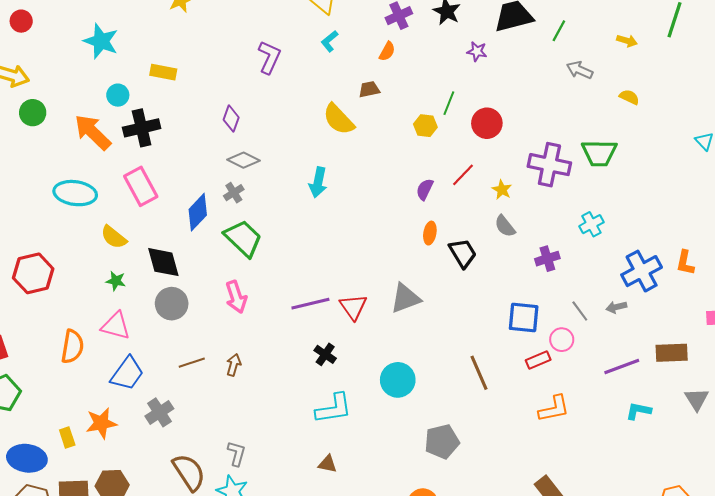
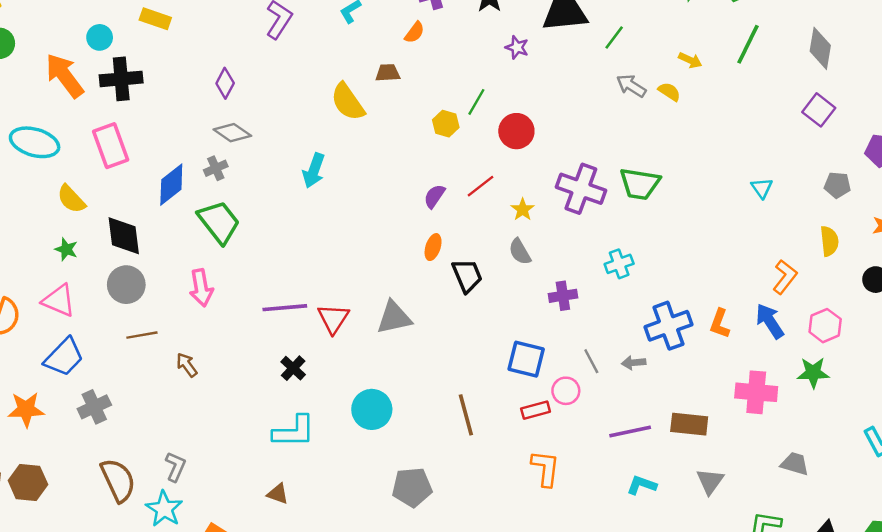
yellow semicircle: (629, 97) -> (669, 92), moved
brown line: (192, 363) -> (142, 335), moved
brown arrow: (234, 365) -> (187, 365), turned -60
orange L-shape: (554, 409) -> (545, 468), turned -80

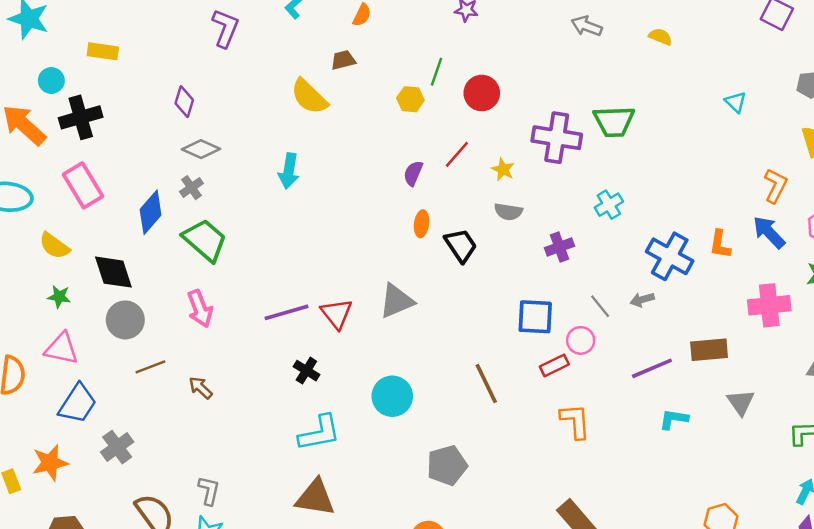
yellow semicircle: (669, 92) -> (660, 37), moved
gray semicircle: (520, 252) -> (508, 212), turned -40
blue cross: (668, 326) -> (670, 256), turned -30
brown triangle: (278, 494) -> (315, 498), size x1.8

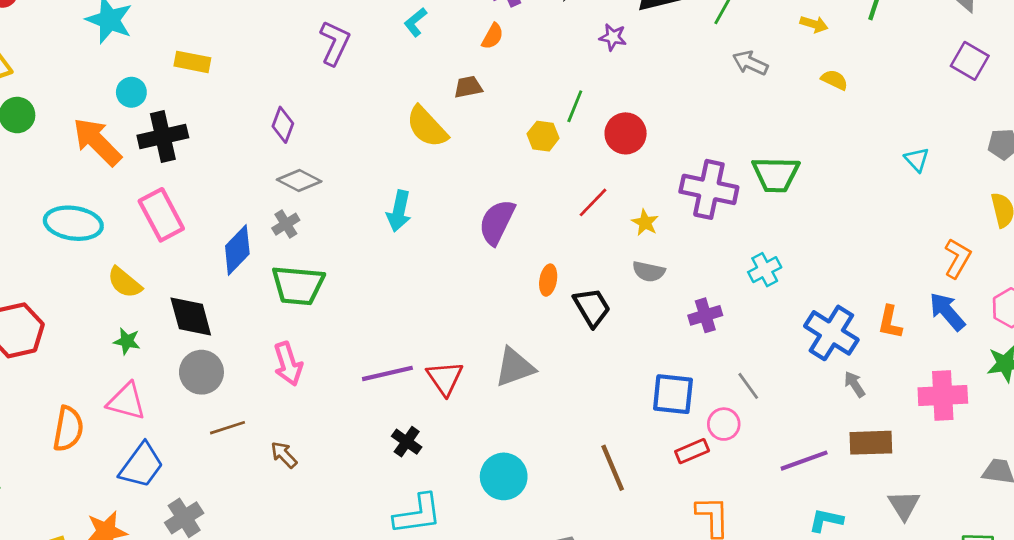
purple semicircle: (413, 173) -> (497, 222), moved, size x1.6
green trapezoid: (205, 240) -> (298, 285), turned 141
gray arrow: (642, 300) -> (855, 384), moved, turned 70

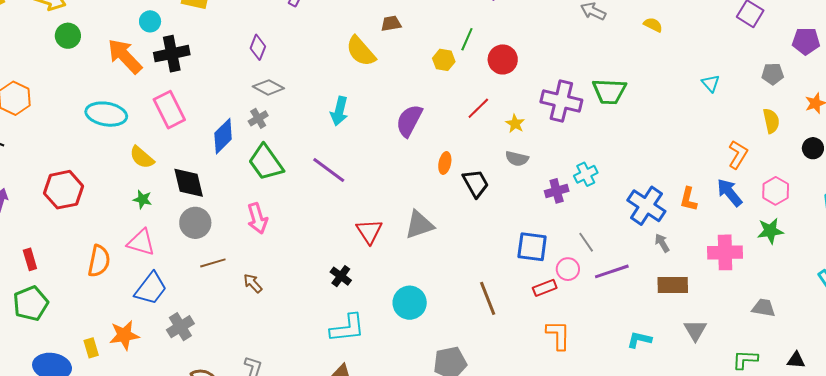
cyan cross: (765, 270) -> (586, 174), moved
green trapezoid: (298, 285) -> (266, 162), turned 48
purple line: (387, 373) -> (329, 170), moved, turned 48
purple line: (804, 461) -> (612, 271), moved

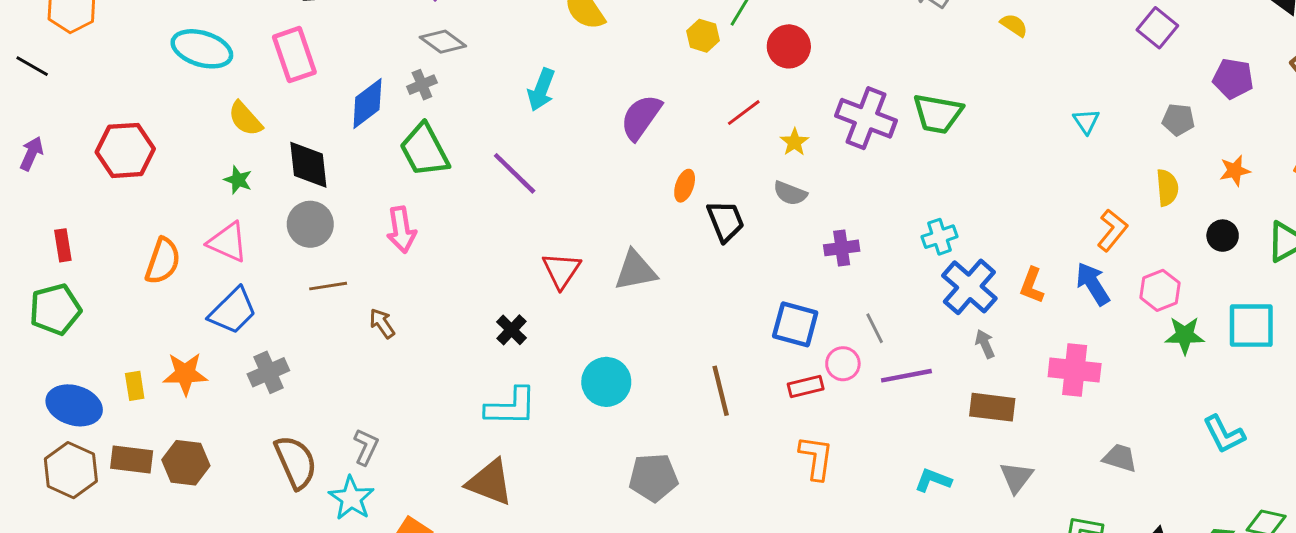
cyan cross: (586, 174) -> (940, 237), moved
green star: (770, 231) -> (1185, 335), moved

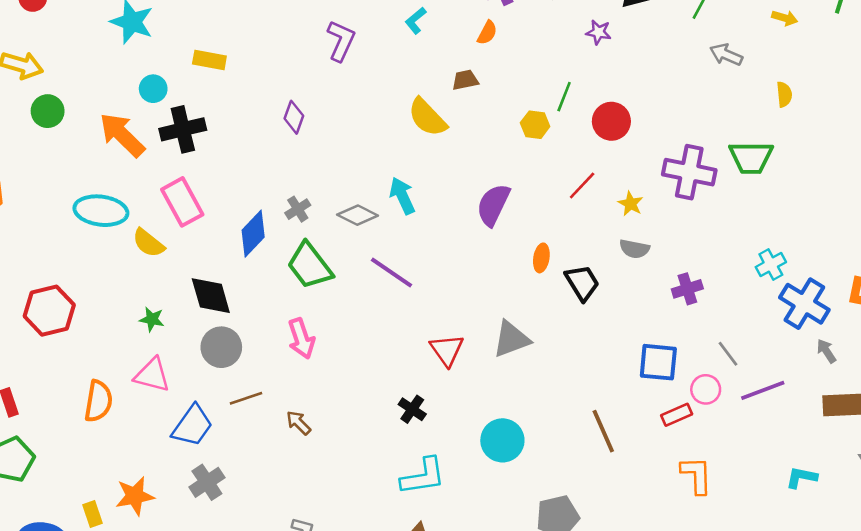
yellow semicircle: (1014, 25) -> (784, 94), moved, turned 60
gray diamond: (443, 42) -> (358, 215), moved
cyan arrow: (541, 90) -> (402, 196), turned 144
yellow semicircle: (245, 119) -> (148, 243), moved
blue trapezoid: (233, 311) -> (192, 426), moved

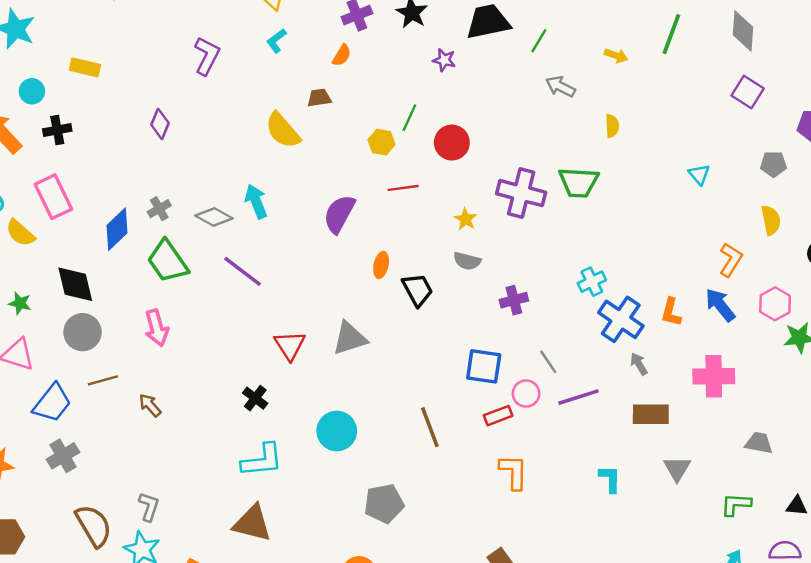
black cross: (183, 129) -> (57, 130), size x0.7
red line: (582, 186) -> (403, 188), moved, turned 36
cyan L-shape: (801, 477) -> (610, 479), turned 76

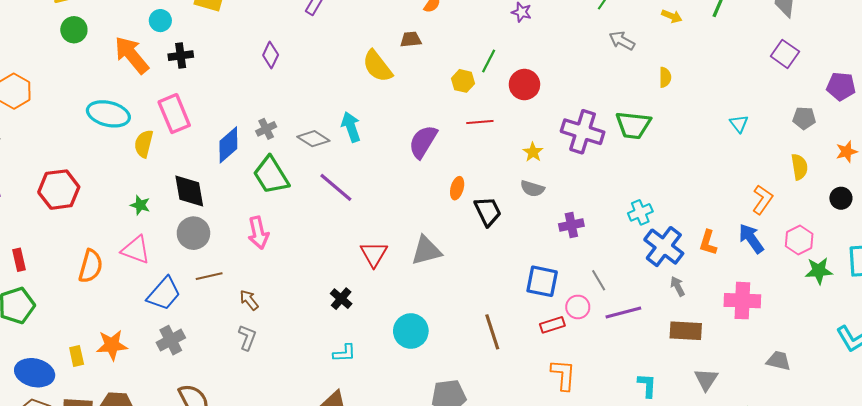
yellow semicircle: (20, 233) -> (144, 144), turned 60
cyan L-shape: (262, 460) -> (344, 353), size x0.6
gray L-shape: (149, 507) -> (247, 338), moved

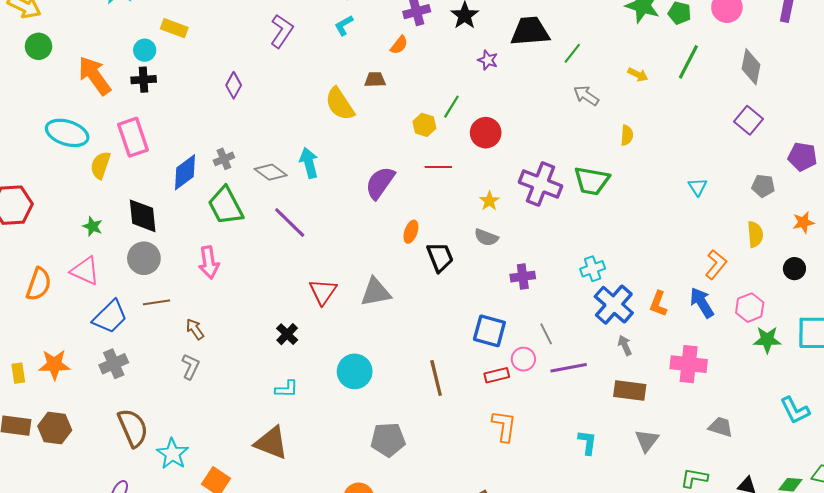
cyan circle: (160, 21) -> (145, 50), moved

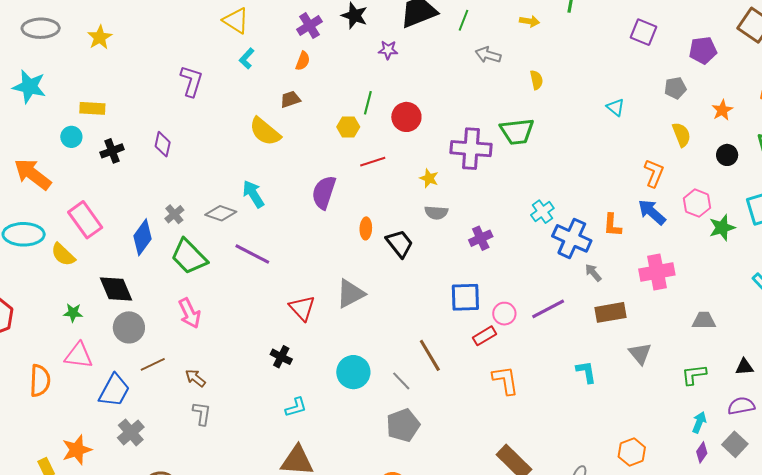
black cross: (144, 80) -> (112, 151), moved
yellow semicircle: (100, 165) -> (63, 255), turned -48
gray line: (546, 334) -> (401, 381), moved

